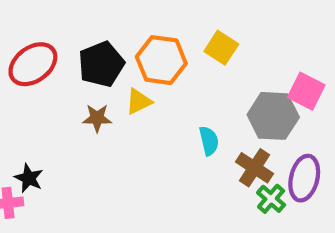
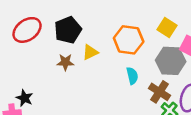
yellow square: (221, 48) -> (167, 27), moved
orange hexagon: (161, 60) -> (129, 40), moved

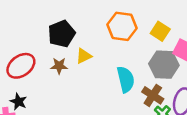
red ellipse: (27, 30) -> (21, 66), moved
orange hexagon: (129, 40) -> (122, 26), moved
cyan semicircle: (132, 76) -> (126, 79), size x1.5

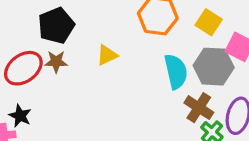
black pentagon: (62, 34) -> (56, 26), moved
brown star: (59, 66) -> (56, 62), moved
cyan semicircle: (126, 79) -> (176, 72), moved

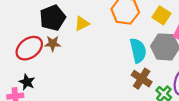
yellow triangle: (107, 55) -> (82, 24), moved
brown cross: (199, 108) -> (142, 79), moved

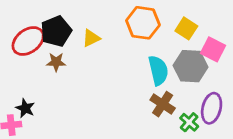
red ellipse: (29, 48) -> (28, 41), moved

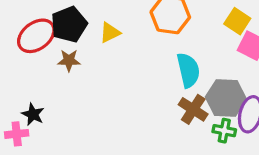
yellow square: (186, 28) -> (237, 21), moved
gray hexagon: (191, 66) -> (226, 98), moved
green cross: (189, 122) -> (224, 131), turned -30

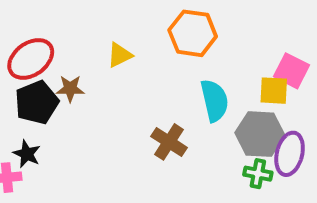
yellow square: (237, 21) -> (274, 91), moved, turned -30
black pentagon: (69, 24) -> (37, 102), moved
brown cross: (193, 109) -> (169, 142), moved

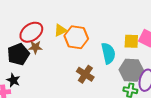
orange hexagon: (193, 33) -> (76, 37), moved
red ellipse: (31, 59) -> (31, 32), moved
yellow square: (274, 91) -> (131, 41), moved

